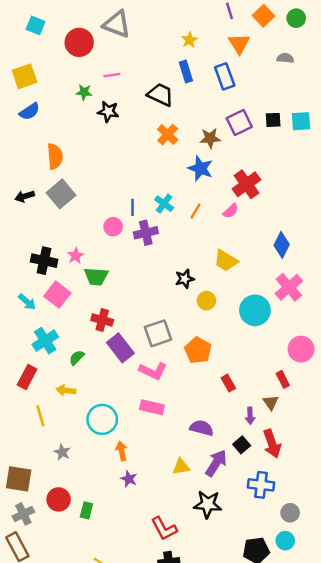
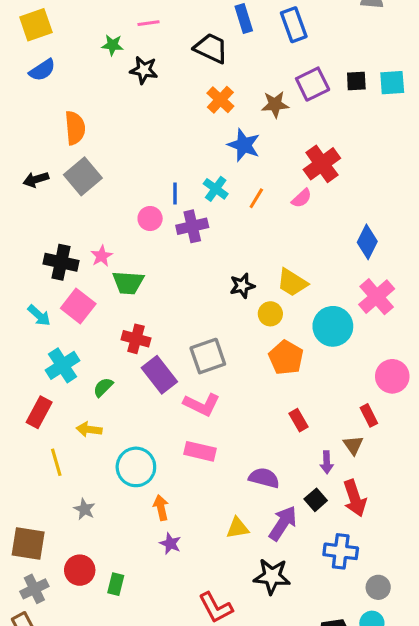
blue star: (200, 168) -> (244, 145), moved
yellow trapezoid: (226, 261) -> (292, 283), moved
orange pentagon: (198, 350) -> (286, 358), moved

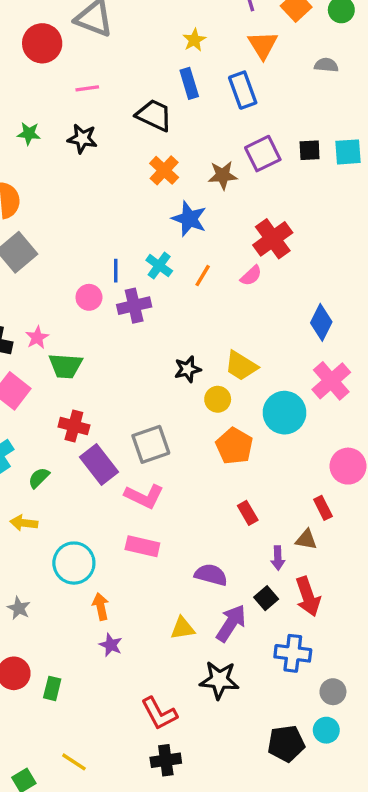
green star: (113, 45) -> (29, 134), moved
brown triangle: (353, 445) -> (306, 540), turned -45

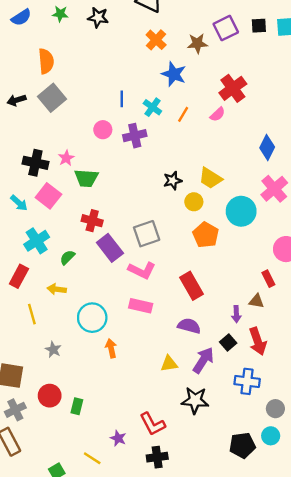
blue line: (116, 271) -> (122, 99), moved
red rectangle: (248, 513) -> (191, 286), moved, size x1.6
purple star: (111, 645) -> (118, 438), moved

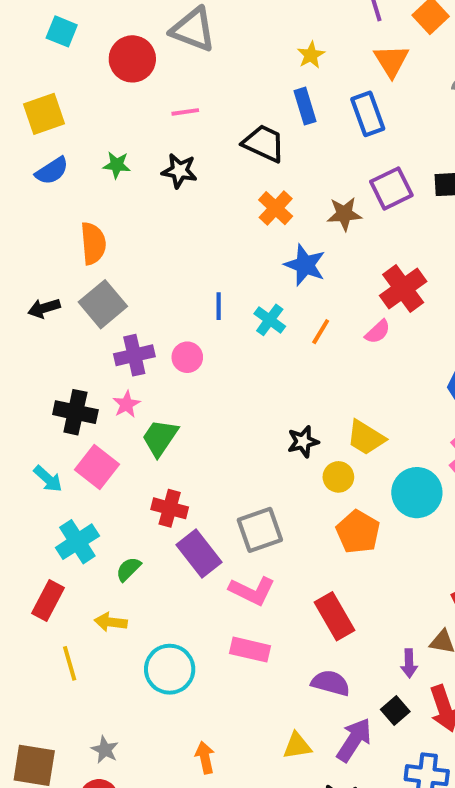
purple cross: (135, 136) -> (134, 355), moved
green trapezoid: (86, 178) -> (160, 438), turned 120
orange arrow: (111, 348) -> (205, 758), moved
gray star: (53, 350) -> (105, 750), moved

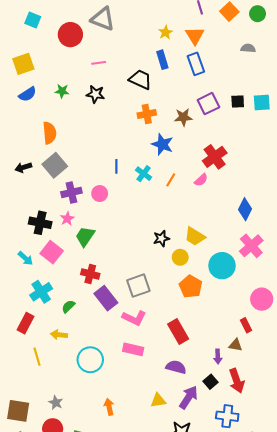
orange triangle: (391, 61) -> (195, 36), moved
orange cross: (276, 208) -> (147, 114), turned 36

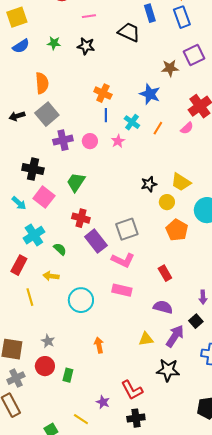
orange cross: (147, 114) -> (103, 93), moved, turned 36
pink star: (67, 219) -> (118, 141), moved
green semicircle: (68, 306) -> (60, 249), turned 88
red rectangle: (178, 332) -> (165, 273), size x0.7

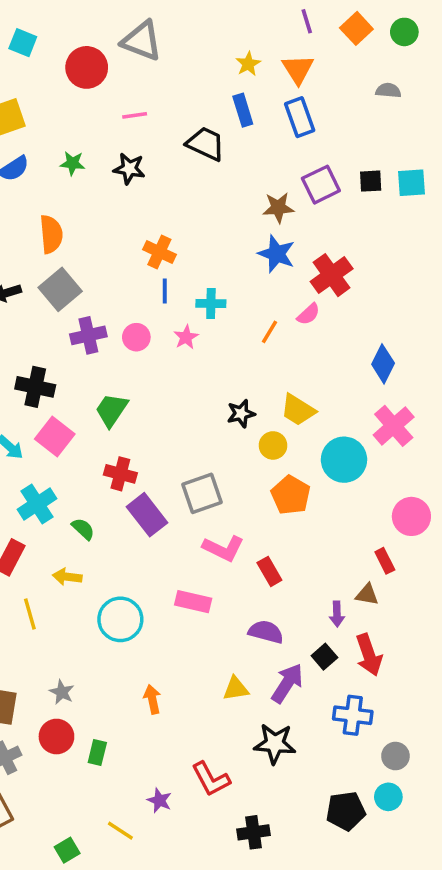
blue star: (150, 94) -> (277, 254), moved
cyan cross: (132, 122) -> (211, 303), turned -35
orange line: (158, 128) -> (269, 332), moved
pink L-shape: (123, 260) -> (223, 548), moved
black cross: (136, 418) -> (253, 832), moved

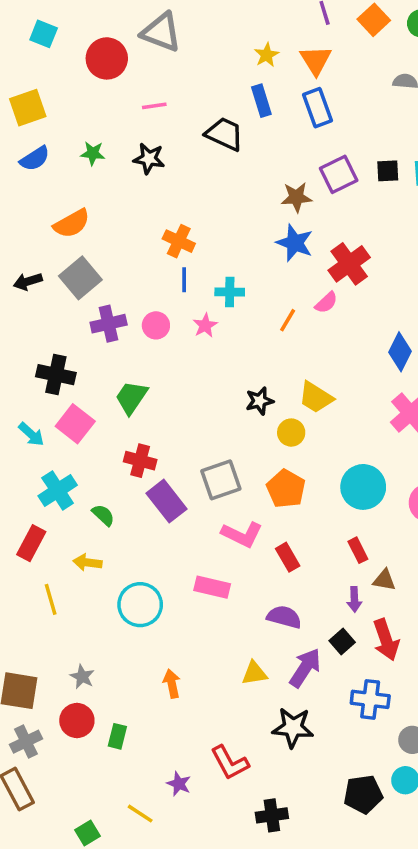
orange semicircle: (51, 234) -> (72, 224), turned 66
cyan circle: (344, 460) -> (363, 487), moved
orange pentagon: (291, 495) -> (286, 489), moved
red rectangle: (385, 561) -> (358, 550), moved

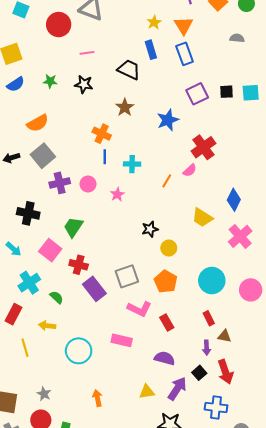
brown star: (296, 197) -> (125, 107), moved, turned -30
blue star: (295, 243) -> (168, 120), moved, turned 30
pink star: (205, 325) -> (117, 194), moved
yellow trapezoid: (316, 397) -> (202, 218), moved
pink square: (75, 424) -> (50, 250), moved

